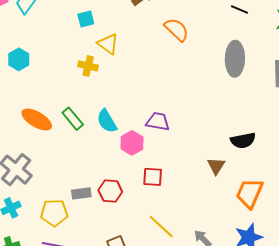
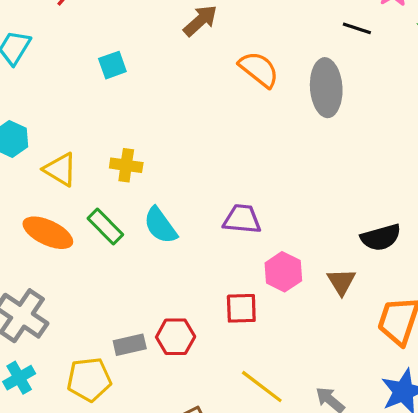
yellow triangle: (108, 44) -> (60, 169), moved
gray ellipse: (235, 59) -> (326, 88), moved
yellow cross: (88, 66) -> (126, 165), moved
pink hexagon: (132, 143) -> (283, 272), moved

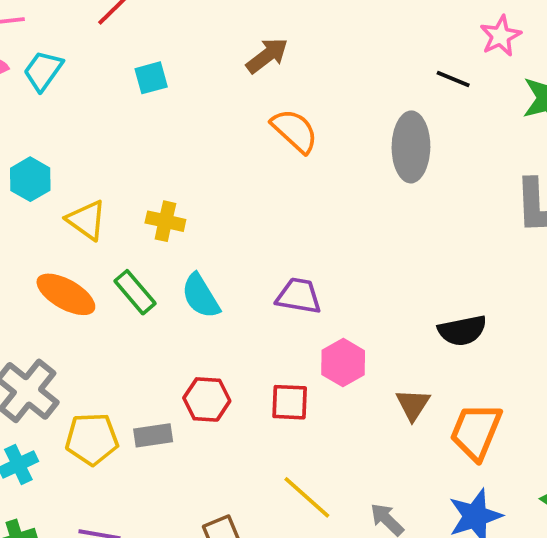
cyan square: (112, 65) -> (151, 78), moved
orange semicircle: (259, 69) -> (295, 131), moved
brown triangle: (341, 282) -> (413, 405), moved
red hexagon: (176, 337) -> (207, 399), moved
yellow pentagon: (89, 379) -> (92, 439), moved

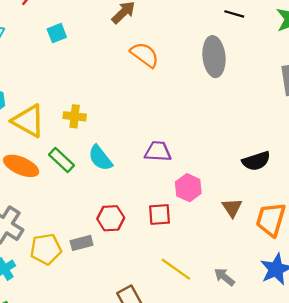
yellow triangle: (87, 220) -> (28, 121), size x1.4

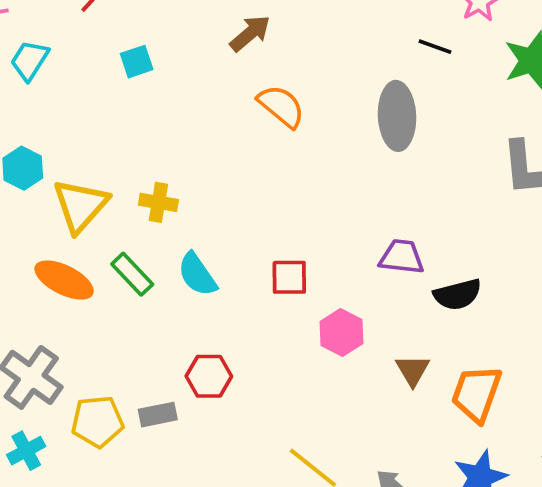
yellow triangle: (28, 121) -> (80, 206), turned 39
purple trapezoid: (158, 151) -> (402, 257), moved
red square: (160, 214) -> (289, 277), moved

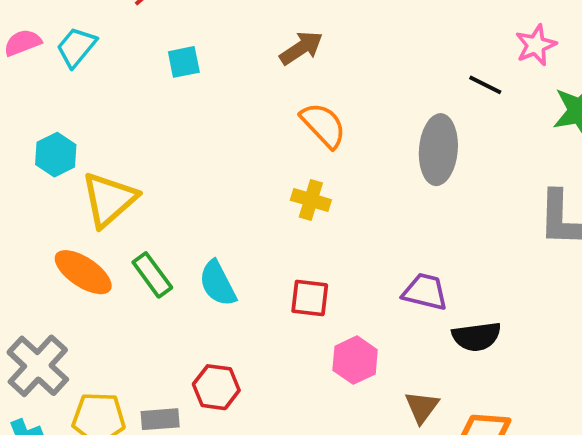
yellow cross: (158, 202) -> (311, 200), moved

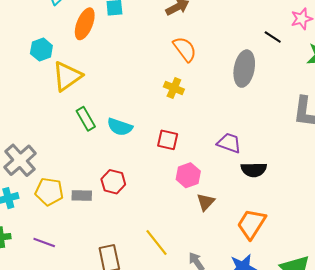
orange ellipse: (83, 272) -> (85, 24), moved, turned 72
cyan semicircle: (218, 283) -> (120, 127), turned -50
brown triangle: (422, 407) -> (206, 202), moved

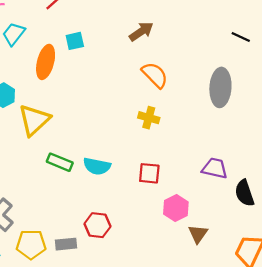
black line: (273, 37) -> (241, 37), moved
green rectangle: (86, 119) -> (60, 162), turned -30
black semicircle: (254, 170) -> (245, 193), turned 80

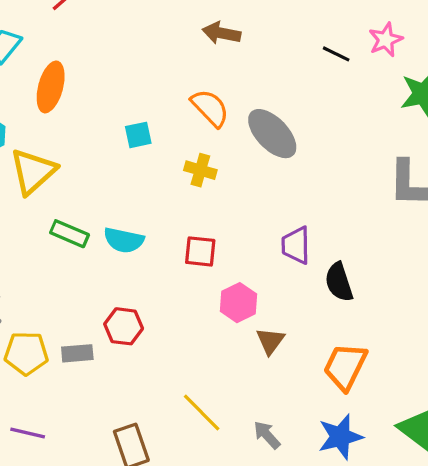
brown arrow: (141, 31) -> (221, 33), moved, turned -135
cyan square: (75, 41) -> (138, 135), moved
gray ellipse: (220, 87) -> (272, 134), moved, turned -48
purple trapezoid: (215, 168) -> (296, 245), turned -104

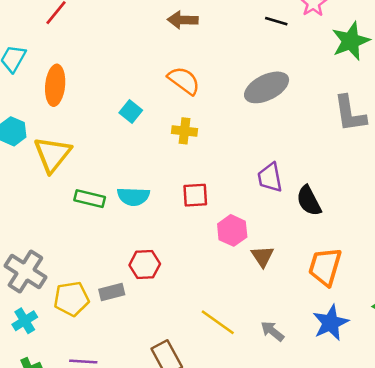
gray ellipse: (272, 134) -> (267, 87), moved, turned -63
cyan square: (138, 135) -> (131, 111), turned -30

